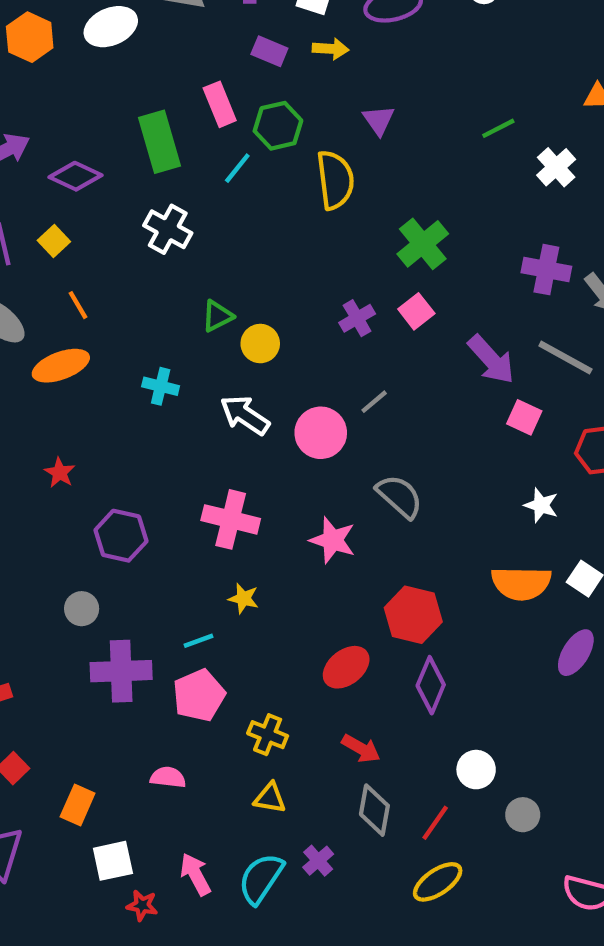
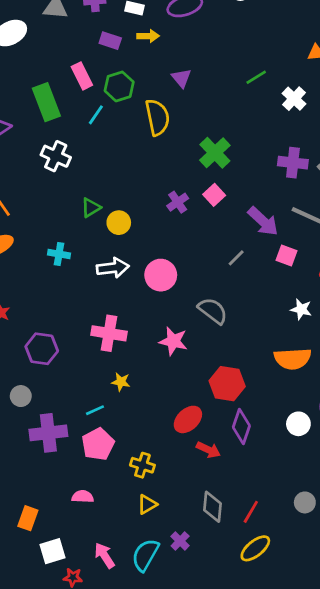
gray line: (374, 402) -> (236, 258), moved
white arrow: (245, 415) -> (113, 268), turned 144
red arrow: (361, 748) -> (208, 450), moved
white circle: (476, 770) -> (298, 424), moved
yellow triangle: (270, 798) -> (147, 504), turned -35

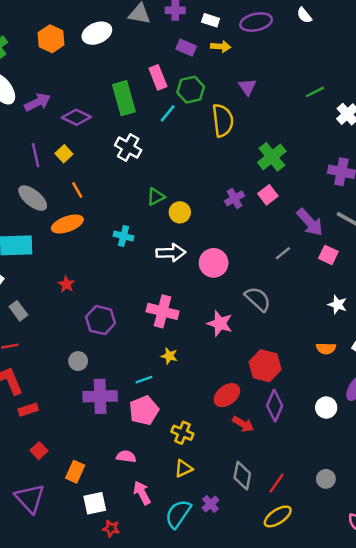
orange semicircle: (293, 359) -> (326, 348), size x0.6
pink arrow: (105, 555) -> (142, 493), moved

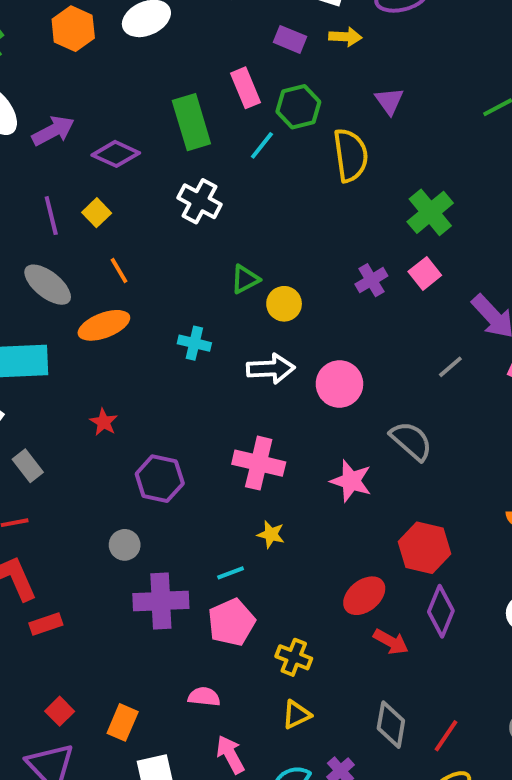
red square: (39, 451) -> (60, 711), moved

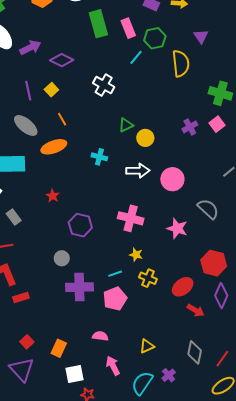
green rectangle: (191, 122) -> (98, 24), moved
green cross: (430, 212) -> (220, 93), turned -35
yellow cross: (294, 657) -> (148, 278), moved

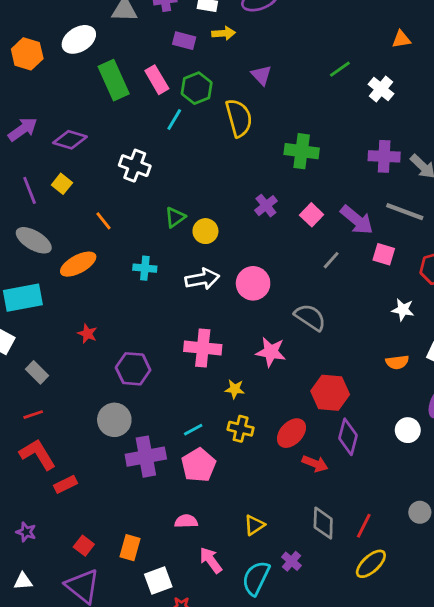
orange line: (62, 119) -> (104, 221), moved
pink square: (217, 124) -> (312, 215), moved
yellow star: (136, 255) -> (235, 389), moved
gray circle: (62, 258) -> (114, 420), size x1.5

